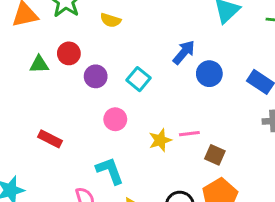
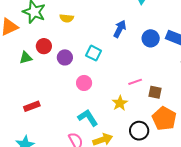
blue circle: (209, 74) -> (151, 38), moved
red rectangle: (50, 139) -> (32, 106), moved, turned -35
yellow star: (160, 140) -> (120, 103), moved

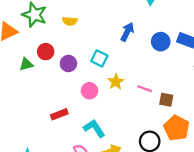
pink line: (135, 82) -> (145, 89), turned 40
yellow star: (120, 103) -> (116, 82), moved
red rectangle: (32, 106) -> (59, 114), moved

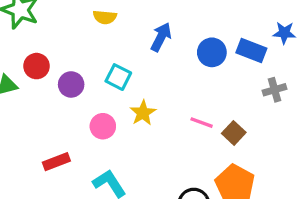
yellow semicircle: (70, 21) -> (105, 17), moved
pink line: (145, 89) -> (202, 123), moved
brown square: (166, 100) -> (234, 133), moved, turned 32

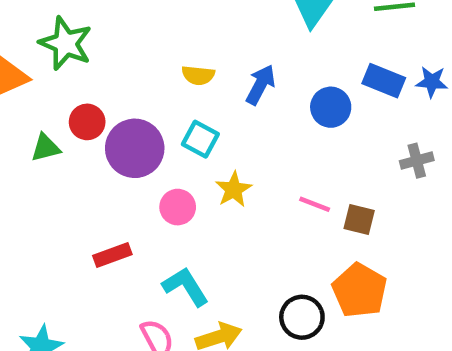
yellow semicircle: (105, 17) -> (198, 75), moved
blue rectangle: (251, 51) -> (384, 81), moved
purple circle: (71, 84) -> (135, 148), size x1.6
brown square: (234, 133) -> (359, 220), turned -30

